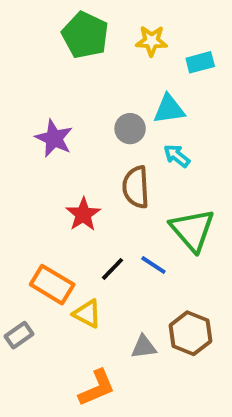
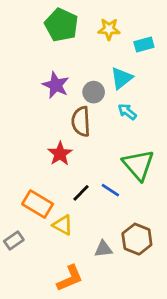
cyan triangle: (169, 109) -> (122, 78), turned -30
purple star: (54, 138) -> (56, 85), moved
brown semicircle: (136, 187) -> (81, 122), moved

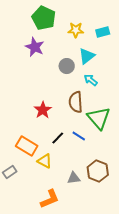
yellow star: (109, 29) -> (76, 30), moved
purple star: (56, 85) -> (35, 47), moved
brown semicircle: (81, 122) -> (76, 102), moved

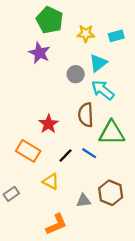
cyan arrow: (91, 80) -> (103, 90), size x1.5
green triangle: (99, 118) -> (112, 133), turned -50
orange rectangle: (27, 146) -> (28, 151), moved

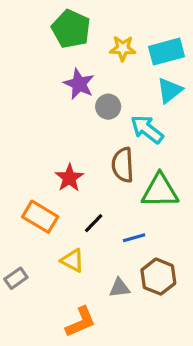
cyan rectangle: (116, 36) -> (166, 52), size x1.5
purple star: (40, 53) -> (79, 84), moved
cyan triangle: (98, 63) -> (170, 90), moved
blue line: (89, 153) -> (134, 238), moved, turned -49

